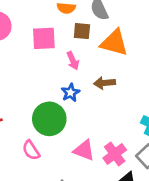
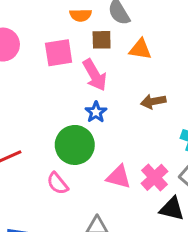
orange triangle: (114, 43) -> (140, 49), size x0.7
pink arrow: (73, 61) -> (95, 75), size x1.5
brown arrow: (104, 83) -> (153, 101), moved

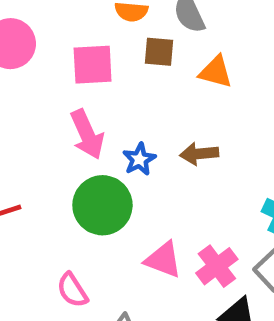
pink arrow: (95, 75) -> (87, 134), moved
brown arrow: (153, 101) -> (199, 154), moved
pink semicircle: (58, 183) -> (72, 290), moved

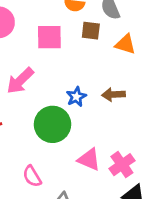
pink arrow: (87, 134) -> (20, 81), moved, turned 68

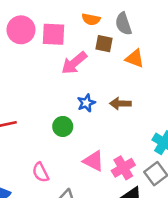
pink square: (49, 37) -> (53, 34), moved
pink arrow: (20, 81) -> (74, 63), moved
green circle: (52, 124) -> (63, 126), size x0.6

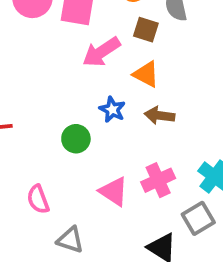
orange triangle: (135, 58) -> (146, 74), moved
blue star: (86, 103) -> (112, 109), turned -30
pink cross: (123, 168) -> (158, 180), moved

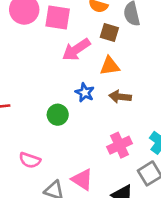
orange triangle: (146, 74) -> (110, 66), turned -35
pink triangle: (114, 191) -> (82, 180), moved
pink semicircle: (38, 199) -> (30, 160), turned -50

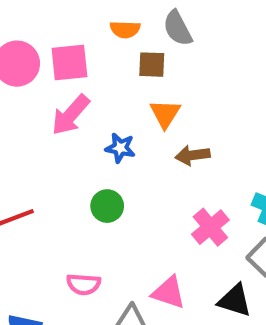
pink arrow: (76, 50) -> (71, 115), moved
orange triangle: (110, 66) -> (165, 114), turned -35
blue star: (85, 93) -> (120, 148), moved

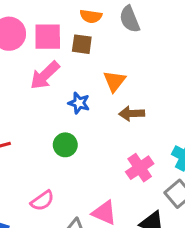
brown square: (152, 65) -> (82, 44), moved
pink semicircle: (84, 284) -> (42, 201), turned -45

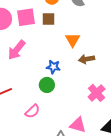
pink arrow: (45, 75) -> (17, 50), moved
blue star: (79, 103) -> (53, 67), moved
pink semicircle: (42, 201) -> (32, 111), moved

